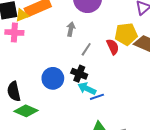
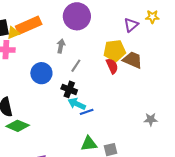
red semicircle: (113, 47) -> (112, 66), moved
blue circle: (53, 78) -> (41, 73), moved

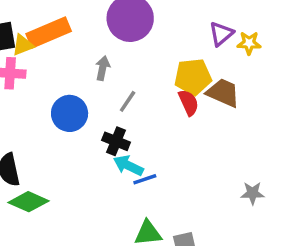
yellow star: (152, 17) -> (249, 43), moved

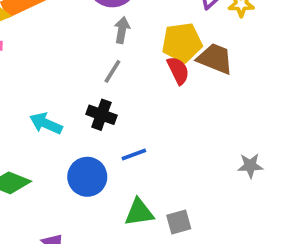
gray arrow: (103, 68) -> (122, 30), moved
blue circle: (70, 113) -> (87, 177), moved
cyan arrow: (128, 166) -> (46, 123), moved

